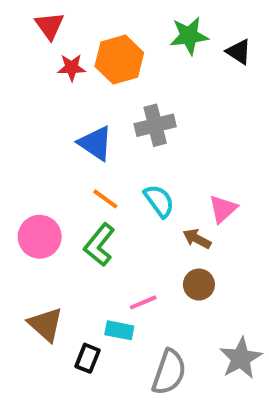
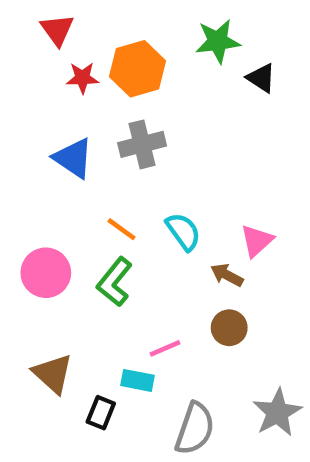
black triangle: (239, 52) -> (261, 78), moved
gray cross: (155, 125) -> (142, 144), moved
blue triangle: (95, 143) -> (73, 158), moved

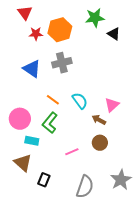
cyan rectangle: (137, 380) -> (32, 141), moved

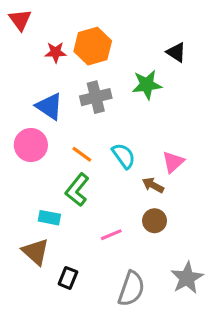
red triangle: (25, 13) -> (20, 20), moved
green star: (95, 18) -> (147, 85), moved
pink circle: (20, 119) -> (31, 145), moved

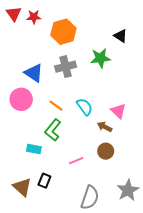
red star: (56, 52) -> (34, 17), moved
pink triangle: (173, 162) -> (118, 111), turned -35
brown triangle: (36, 252) -> (22, 187), moved
black rectangle: (68, 278) -> (44, 181), moved

